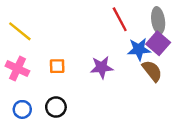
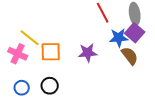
yellow line: (20, 31) -> (30, 38), moved
orange square: (57, 66) -> (51, 52), size x1.5

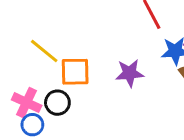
pink cross: (18, 54) -> (27, 103), moved
black circle: (50, 86) -> (57, 103), moved

